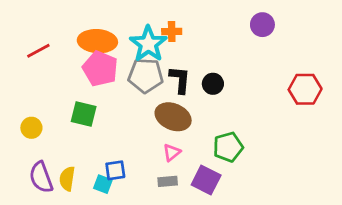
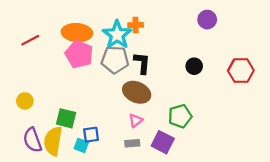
black circle: (213, 84) -> (194, 66), moved
green square: (84, 114) -> (66, 118), moved
yellow semicircle: (67, 179) -> (53, 141), size x1.5

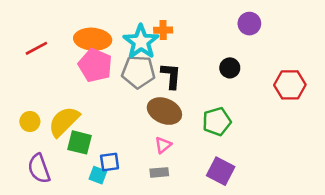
black circle: (194, 66) -> (230, 68), moved
green pentagon: (180, 116) -> (217, 122), moved
yellow semicircle: (53, 141) -> (64, 122), moved, turned 36
purple square: (163, 142) -> (221, 171), moved

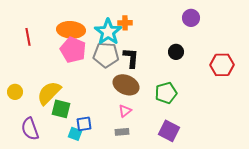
red line: (36, 48) -> (28, 37), turned -72
yellow circle: (30, 122) -> (15, 92), moved

